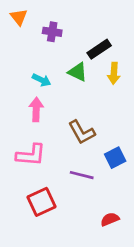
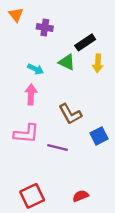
purple line: (82, 175) -> (57, 147), moved
red square: (42, 202) -> (32, 196), moved
red semicircle: (110, 219) -> (81, 196), moved

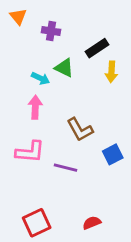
green triangle: (67, 62) -> (64, 68), moved

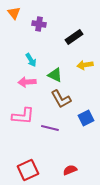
green triangle: (64, 68) -> (55, 75), moved
yellow arrow: (111, 72) -> (85, 65), moved, turned 77
cyan arrow: (41, 78) -> (31, 60), turned 32
pink arrow: (35, 107) -> (27, 82), turned -96

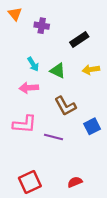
green triangle: (55, 75) -> (58, 71), moved

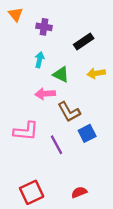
cyan arrow: (33, 64) -> (39, 60), moved, turned -136
pink arrow: (29, 88) -> (45, 94), moved
blue square: (92, 126) -> (87, 133), moved
purple line: (53, 137) -> (56, 145), turned 48

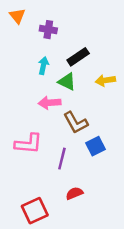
black rectangle: (84, 42) -> (78, 57), moved
purple line: (56, 145) -> (62, 159), turned 42
red semicircle: (79, 192) -> (74, 193), moved

